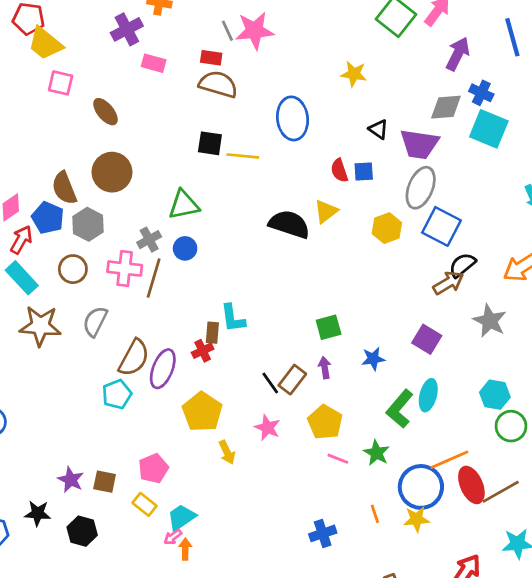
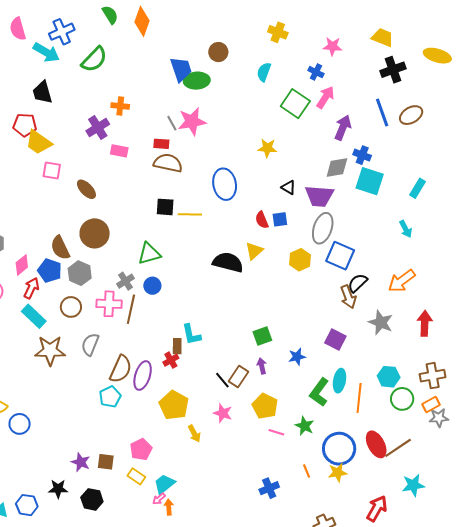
brown arrow: (448, 283) -> (348, 297), turned 105
orange line: (449, 460) -> (359, 398), moved, turned -56

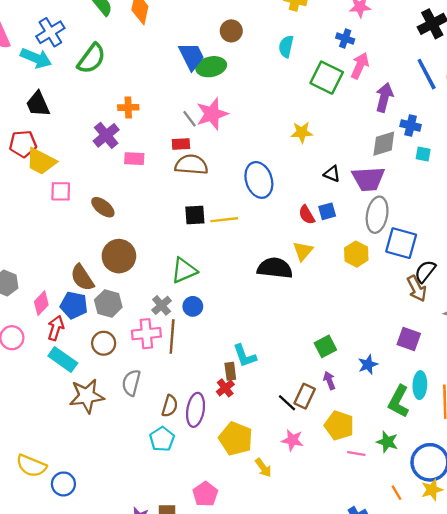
cyan square: (370, 181) -> (423, 154), size x0.5
brown semicircle: (121, 369) -> (170, 406), size x0.7

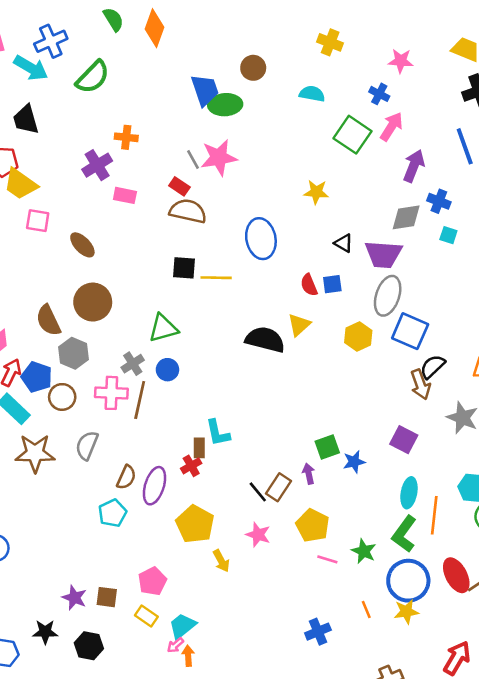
cyan semicircle: (286, 46) -> (312, 94), turned 80
red rectangle: (181, 144) -> (179, 186), turned 30
blue pentagon: (74, 305) -> (37, 377), moved
green square: (325, 346) -> (327, 447), moved
green L-shape: (399, 401) -> (404, 534), moved

